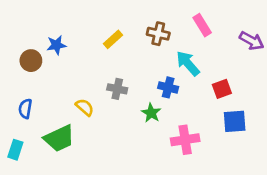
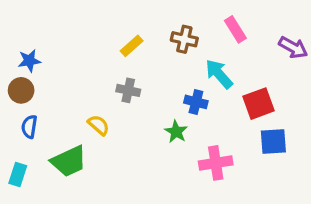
blue star: (56, 45) -> (29, 61), moved
brown circle: (31, 61) -> (21, 90), moved
gray cross: (117, 89) -> (128, 90), moved
red square: (222, 89) -> (259, 104), size x1.4

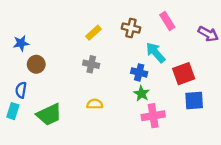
brown circle: (21, 90) -> (36, 64), moved
yellow semicircle: (99, 125) -> (95, 104), moved, turned -42
green star: (176, 132) -> (141, 94), moved
cyan rectangle: (18, 174) -> (13, 111), moved

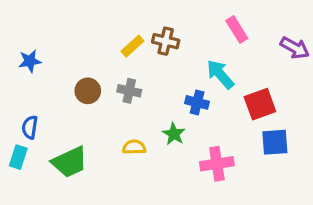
brown cross: (131, 28) -> (166, 41), moved
brown circle: (36, 64) -> (88, 91), moved
green star: (141, 94) -> (174, 134), moved

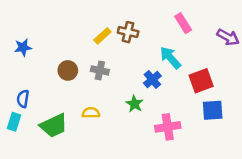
blue cross: (197, 102) -> (152, 79), turned 36
yellow semicircle: (134, 147) -> (91, 113), moved

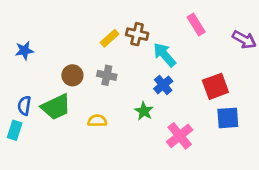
cyan arrow: (170, 58) -> (165, 55), moved
green trapezoid: (54, 126) -> (56, 107), moved
pink cross: (168, 127) -> (180, 136), turned -30

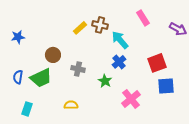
gray cross: (107, 75) -> (78, 69), moved
yellow semicircle: (97, 121) -> (71, 105), moved
cyan rectangle: (15, 130) -> (27, 109), moved

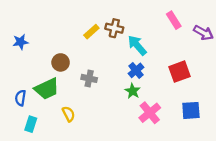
pink rectangle: (143, 18) -> (174, 20), moved
blue semicircle: (18, 77) -> (21, 98), moved
green star: (105, 81) -> (133, 91), moved
blue square: (166, 86) -> (191, 110), moved
yellow semicircle: (71, 105) -> (69, 114), moved, turned 64

